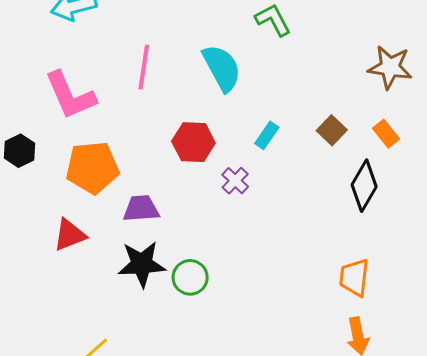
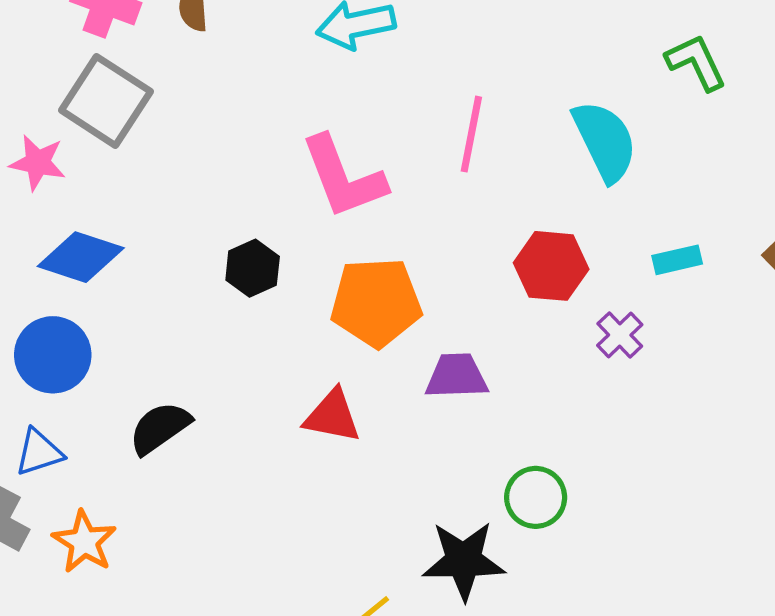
cyan rectangle: (267, 135) -> (677, 260), turned 40
red triangle: (70, 235) -> (332, 416), turned 30
black star: (142, 264) -> (464, 560), moved

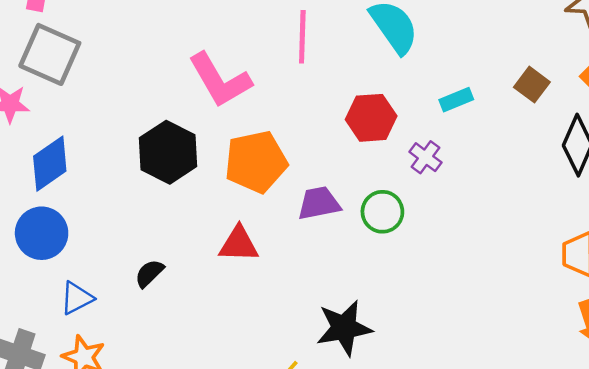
blue diamond: (81, 257) -> (50, 164), turned -44
black hexagon: (253, 268) -> (168, 152), size x1.6
black semicircle: (160, 428) -> (149, 273), moved, size x0.7
blue triangle: (39, 452) -> (77, 298), moved
green circle: (536, 497) -> (382, 212), moved

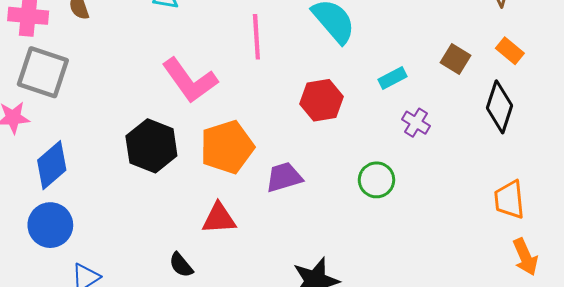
purple cross: (426, 157) -> (416, 123), moved
green circle: (382, 212) -> (376, 180), moved
black semicircle: (149, 273) -> (181, 265), moved, turned -80

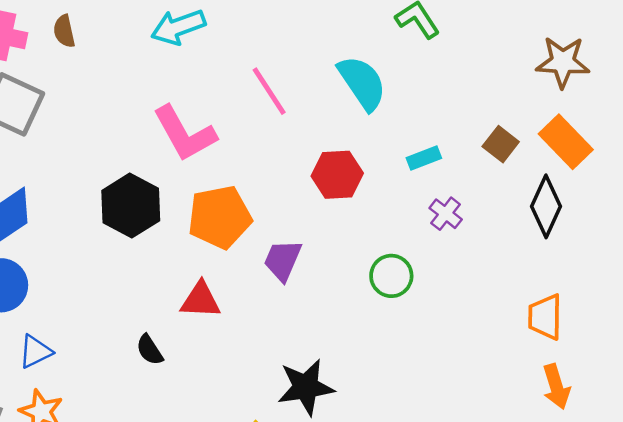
pink line: (256, 37) -> (269, 91), turned -36
orange rectangle: (510, 51) -> (566, 142), size x1.6
purple trapezoid: (284, 177) -> (283, 260), turned -57

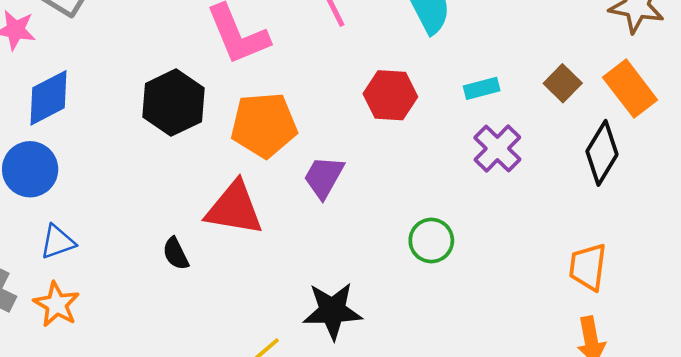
purple cross: (446, 214) -> (497, 148), size x1.4
green circle: (391, 276) -> (431, 241), moved
red triangle: (201, 300) -> (234, 208), size x1.4

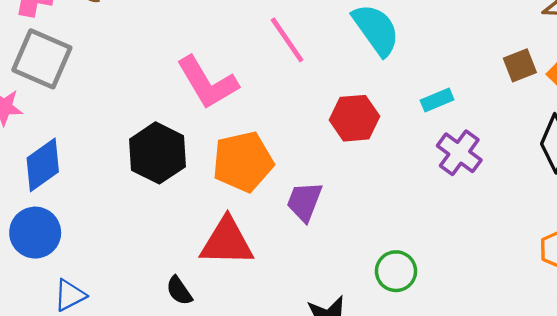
brown square: (563, 83) -> (520, 65), moved, turned 32
green circle: (431, 241) -> (396, 271), moved

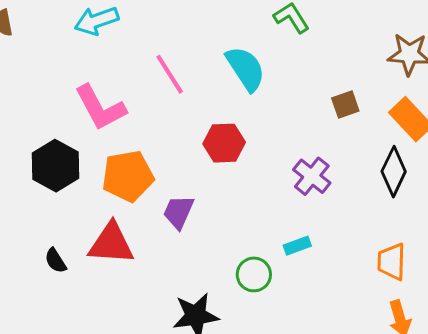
brown square: (520, 65) -> (345, 105), moved
cyan rectangle: (437, 100) -> (297, 246), moved
black semicircle: (179, 291) -> (56, 261), moved

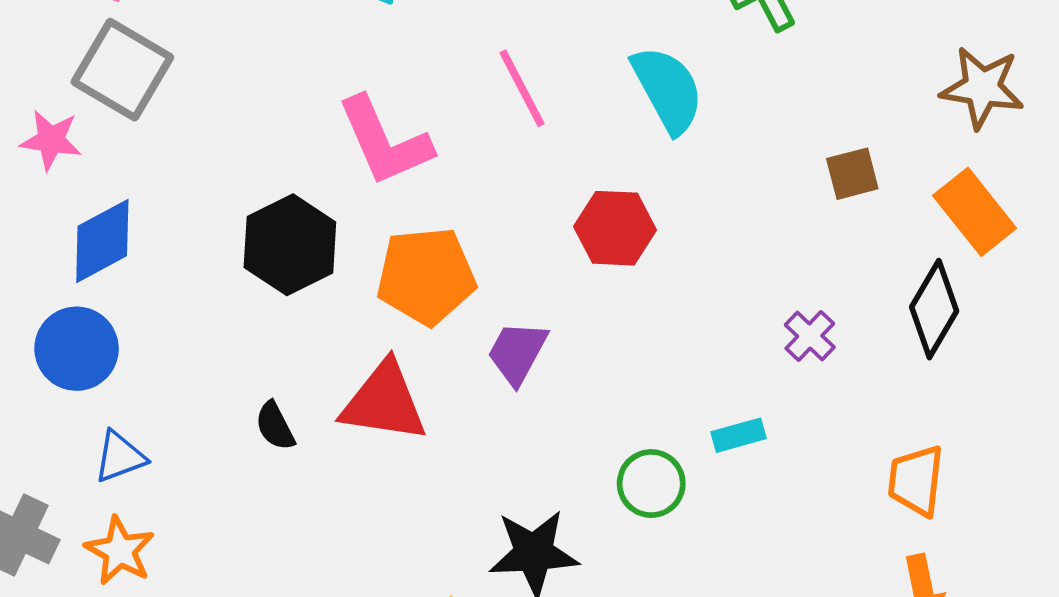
purple cross: (312, 176) -> (810, 336), moved, size x0.7

